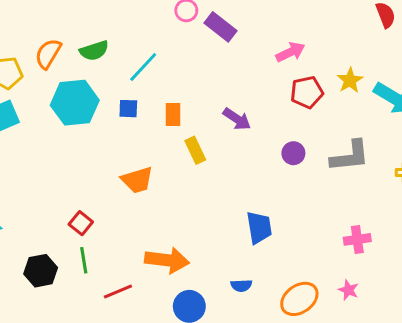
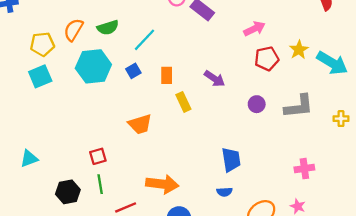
blue square: (128, 109) -> (133, 71), turned -32
red square: (81, 223) -> (98, 156), turned 35
blue semicircle: (241, 286) -> (224, 192), moved

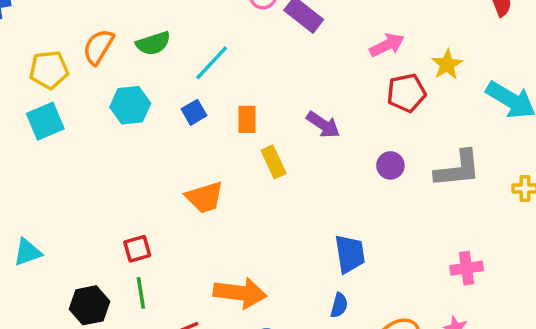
yellow star: (299, 50) -> (447, 65), moved
cyan hexagon: (93, 66) -> (130, 105), size x0.7
blue semicircle: (224, 192) -> (339, 305), turned -72

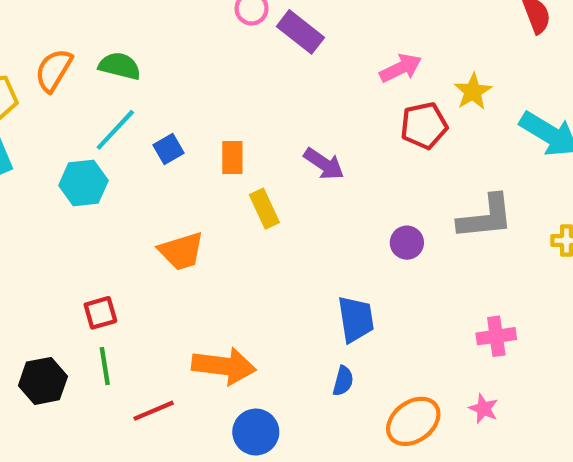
green semicircle: (153, 43) -> (120, 66), turned -148
cyan line: (212, 63) -> (115, 130), moved
cyan hexagon: (130, 105) -> (83, 183), moved
purple circle: (390, 165) -> (407, 243), moved

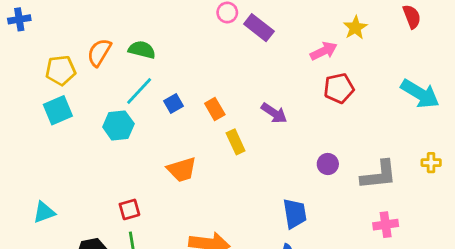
yellow star: (473, 92) -> (355, 28), moved
orange rectangle: (232, 157) -> (215, 109), turned -30
gray L-shape: (486, 217) -> (379, 175), moved

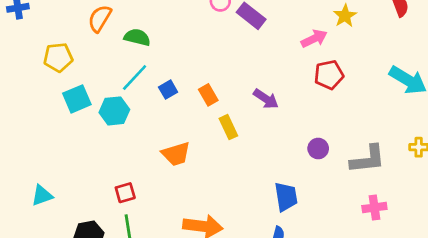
orange semicircle: (99, 52) -> (100, 19), moved
cyan square: (58, 110) -> (77, 99), moved

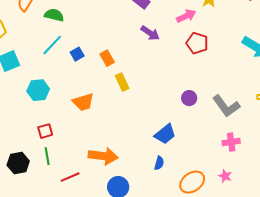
red pentagon: (329, 75) -> (197, 43), turned 30
purple arrow: (266, 99) -> (150, 33), moved
cyan hexagon: (114, 111) -> (38, 90), moved
gray L-shape: (368, 159) -> (226, 106), turned 60
blue trapezoid: (286, 197) -> (165, 134), turned 60

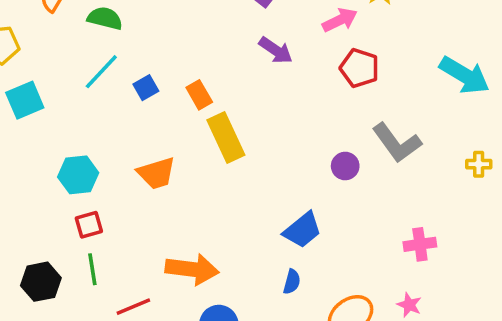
yellow rectangle: (122, 82) -> (226, 138), size x1.5
cyan hexagon: (38, 90) -> (78, 175), moved
gray L-shape: (226, 106) -> (397, 143), moved

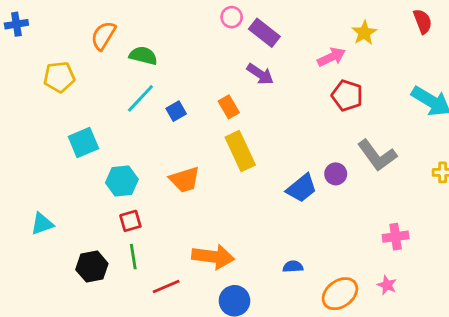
purple arrow: (276, 50) -> (260, 74), moved
orange rectangle: (199, 95) -> (229, 107), moved
cyan square: (25, 100) -> (83, 143), moved
blue trapezoid: (302, 230) -> (301, 188), moved
blue semicircle: (292, 282) -> (293, 267), turned -108

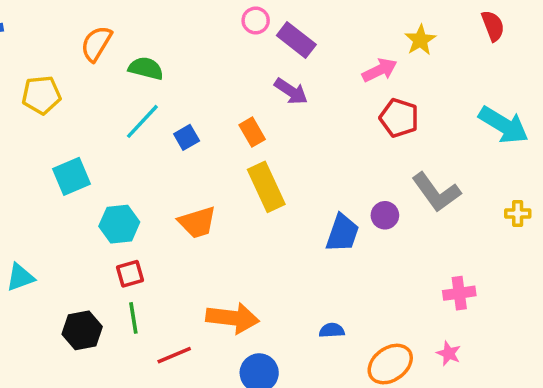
blue trapezoid: (301, 188) -> (342, 233), turned -32

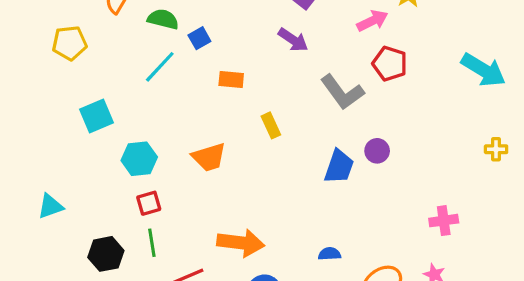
orange rectangle: (252, 132) -> (231, 79), moved, turned -55
blue square: (187, 137) -> (199, 38), moved
yellow rectangle: (266, 187) -> (271, 125), size x0.6
gray L-shape: (436, 192) -> (342, 92), moved

